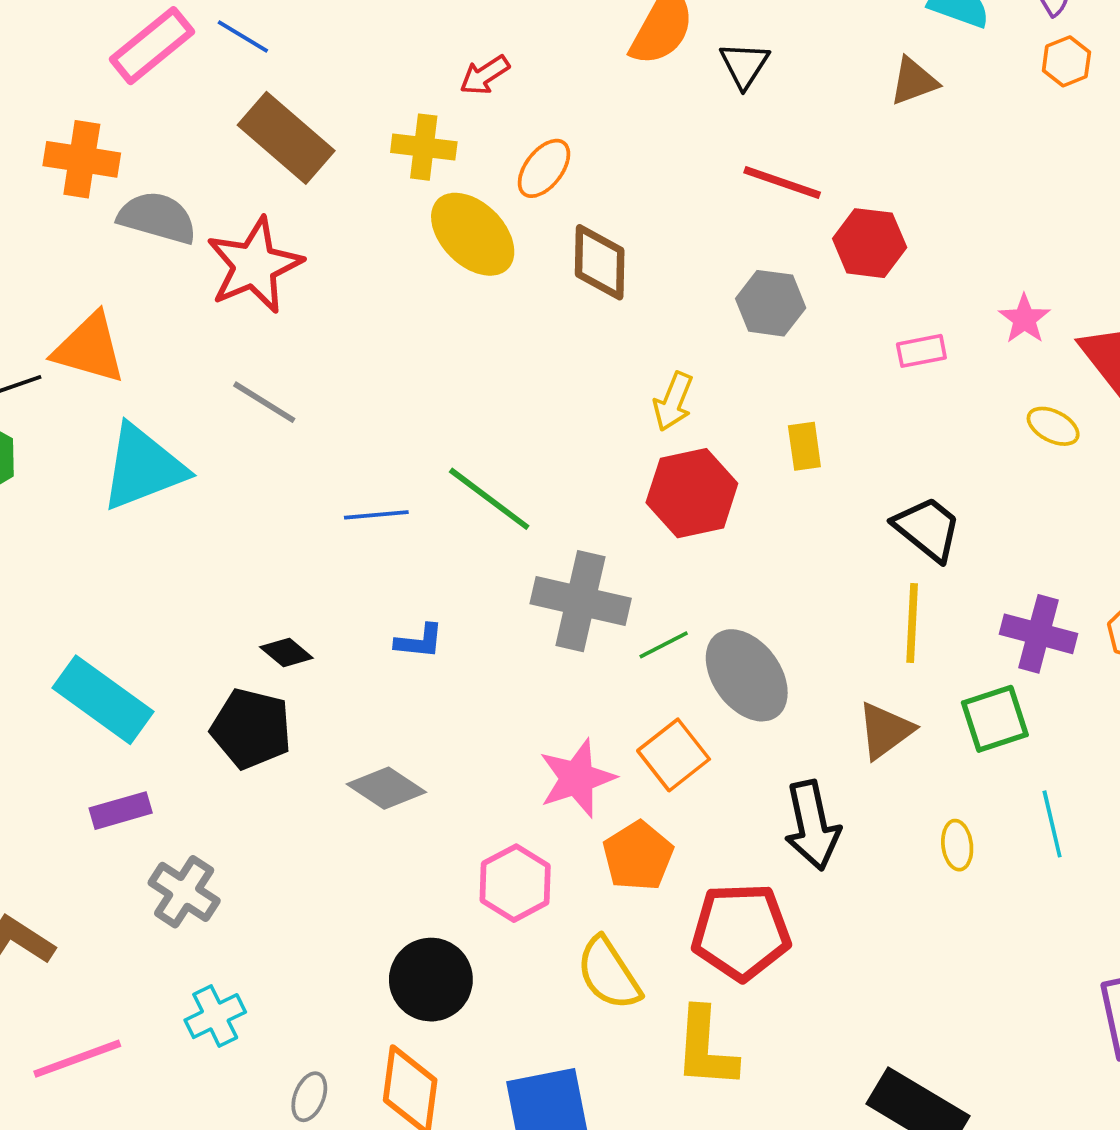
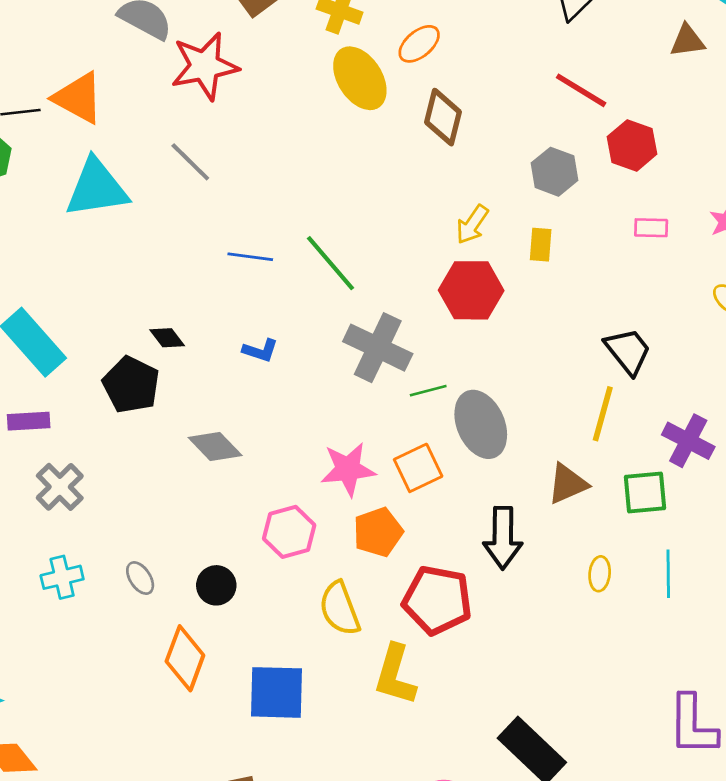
yellow rectangle: (804, 446) -> (541, 245), moved
black circle: (431, 980) -> (216, 585), size x0.7
gray ellipse: (309, 1097) -> (140, 578), moved, turned -68

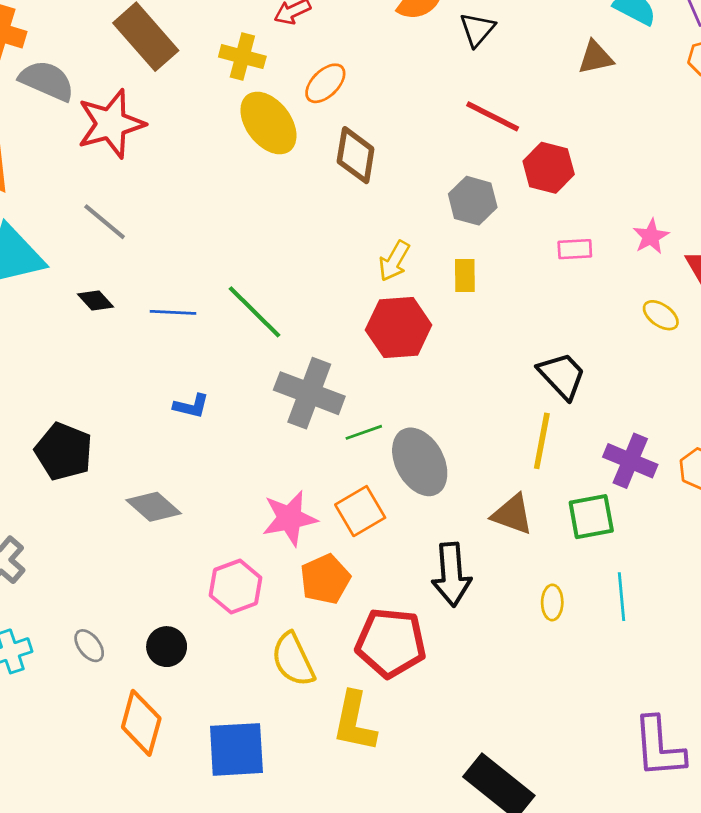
black diamond: (167, 338) -> (96, 301), moved
brown triangle: (568, 484) -> (512, 514), turned 48

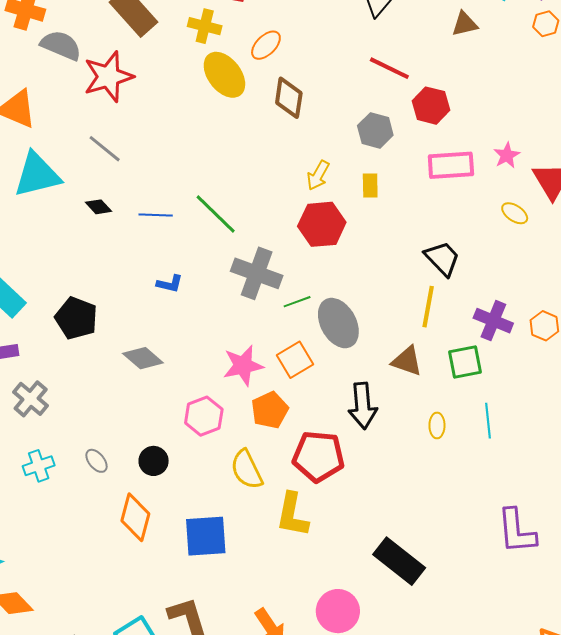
pink rectangle: (575, 249) -> (451, 165), size x1.8

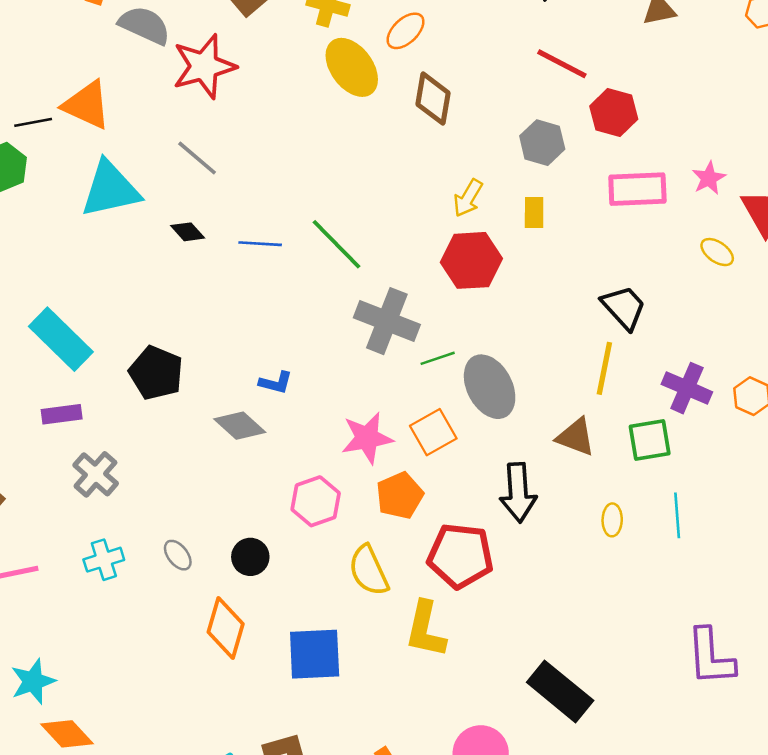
blue L-shape: (170, 284) -> (276, 383), moved

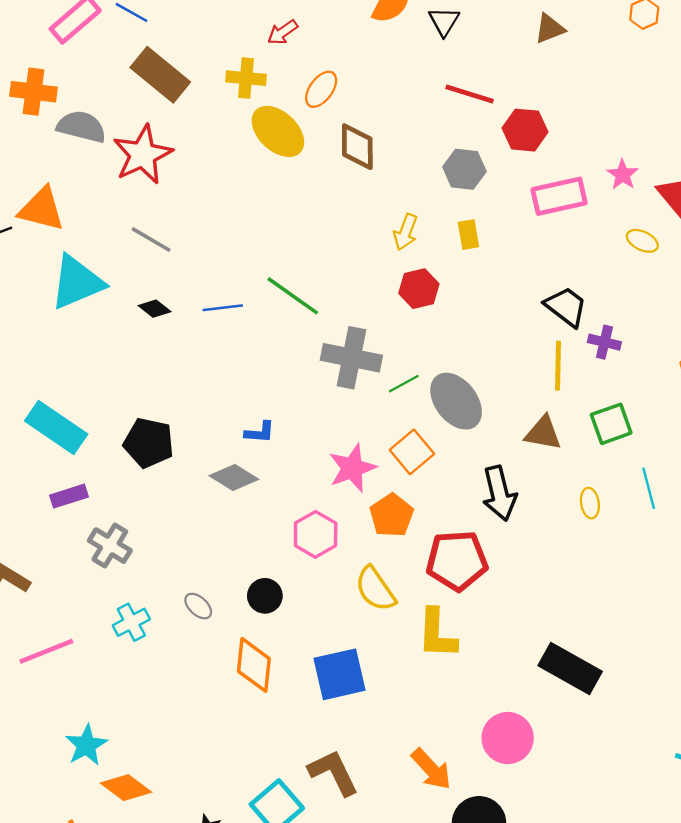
red hexagon: (471, 260) -> (419, 289), size x0.7
purple cross: (687, 388) -> (604, 342), moved, size x0.7

